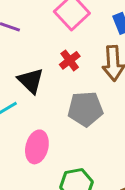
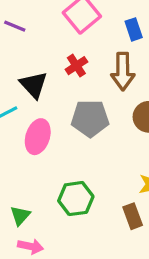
pink ellipse: (37, 147) -> (38, 137), moved

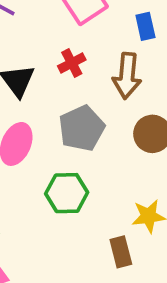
gray pentagon: (90, 118) -> (82, 128), turned -30
green hexagon: (76, 199) -> (67, 193), moved

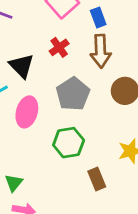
blue rectangle: (145, 26) -> (98, 18), moved
brown rectangle: (121, 252) -> (97, 179), moved

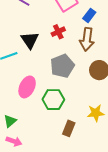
blue rectangle: (98, 18) -> (89, 15), turned 48
pink ellipse: (27, 112) -> (27, 87), moved
brown rectangle: (97, 179) -> (69, 128), turned 35

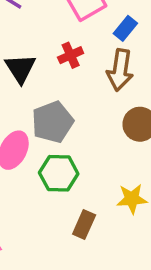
gray pentagon: (62, 66) -> (53, 122), moved

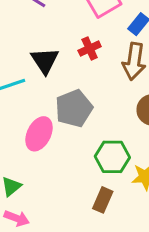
green hexagon: (59, 173) -> (112, 157), moved

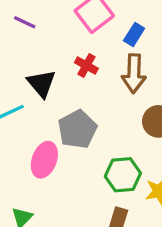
red cross: (90, 49) -> (86, 66), turned -30

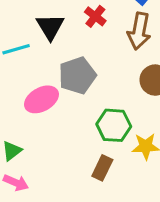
pink ellipse: (44, 160) -> (41, 99), turned 32

